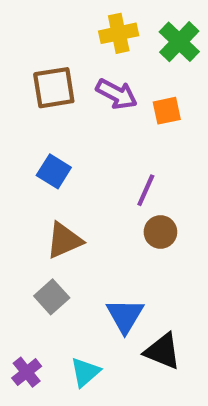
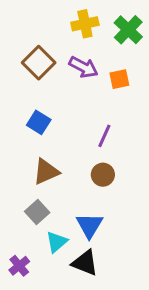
brown square: (54, 88) -> (39, 63), turned -36
brown circle: (160, 232) -> (103, 175), moved
black triangle: (163, 351) -> (85, 263), moved
cyan triangle: (85, 372) -> (57, 242), moved

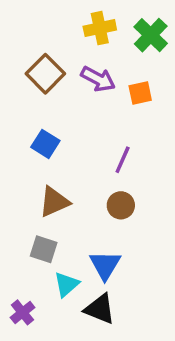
gray square: (37, 212) -> (44, 249), turned -30

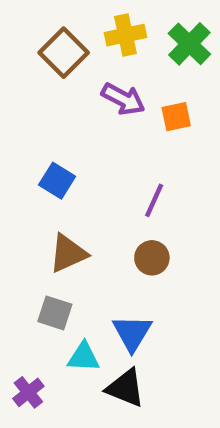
brown square: (45, 74) -> (64, 53), moved
cyan triangle: (66, 284) -> (84, 357), turned 44

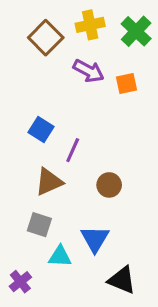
purple line: (154, 200) -> (73, 150), moved
black triangle: (125, 388) -> (122, 280), moved

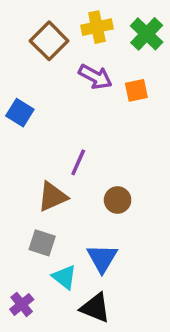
blue square: (41, 130) -> (20, 113), moved
cyan triangle: (60, 256) -> (64, 277), turned 35
black triangle: (122, 280) -> (95, 308), moved

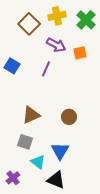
purple line: (78, 162) -> (46, 69), moved

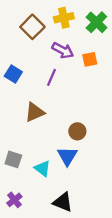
brown triangle: (31, 115) -> (35, 112), moved
gray square: (25, 142) -> (13, 159), moved
blue triangle: (60, 151) -> (67, 156), moved
cyan triangle: (38, 162) -> (43, 168), moved

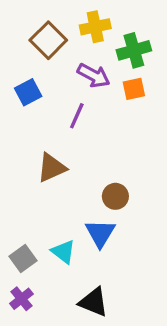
green cross: (96, 22) -> (134, 50), moved, turned 30
blue square: (13, 74) -> (28, 92), moved, turned 30
gray square: (13, 159) -> (23, 258), moved, turned 36

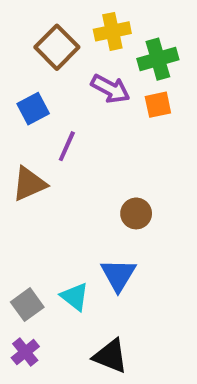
purple line: (77, 116) -> (67, 146), moved
brown triangle: (52, 168) -> (29, 184), moved
brown circle: (115, 196) -> (136, 213), moved

